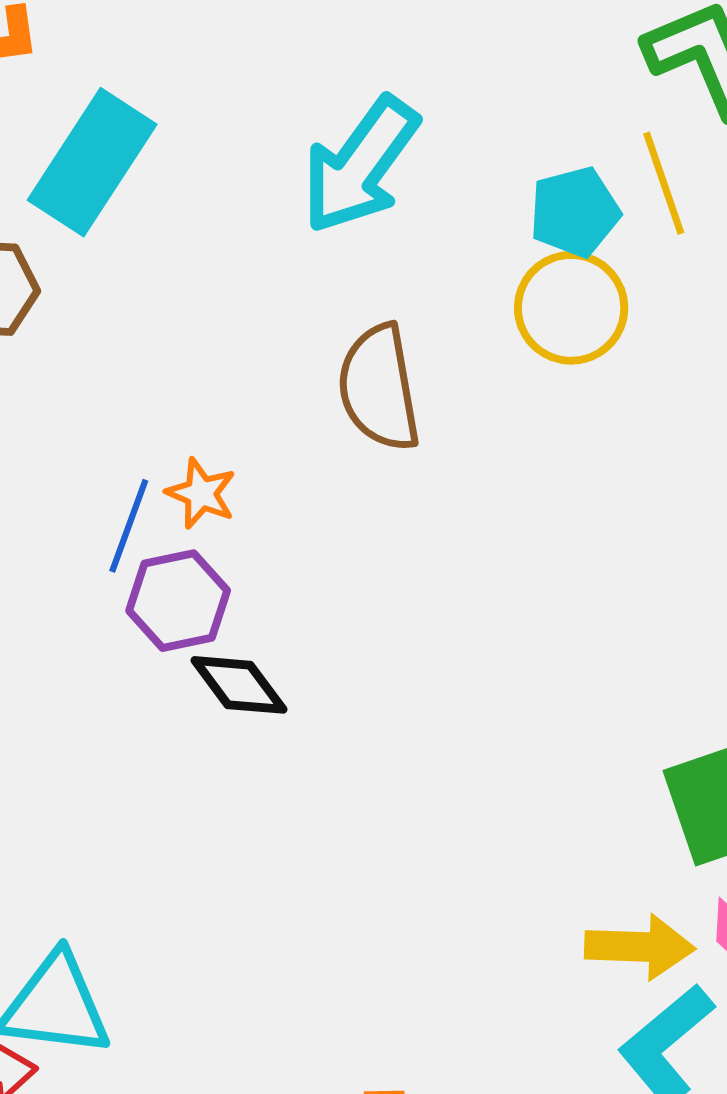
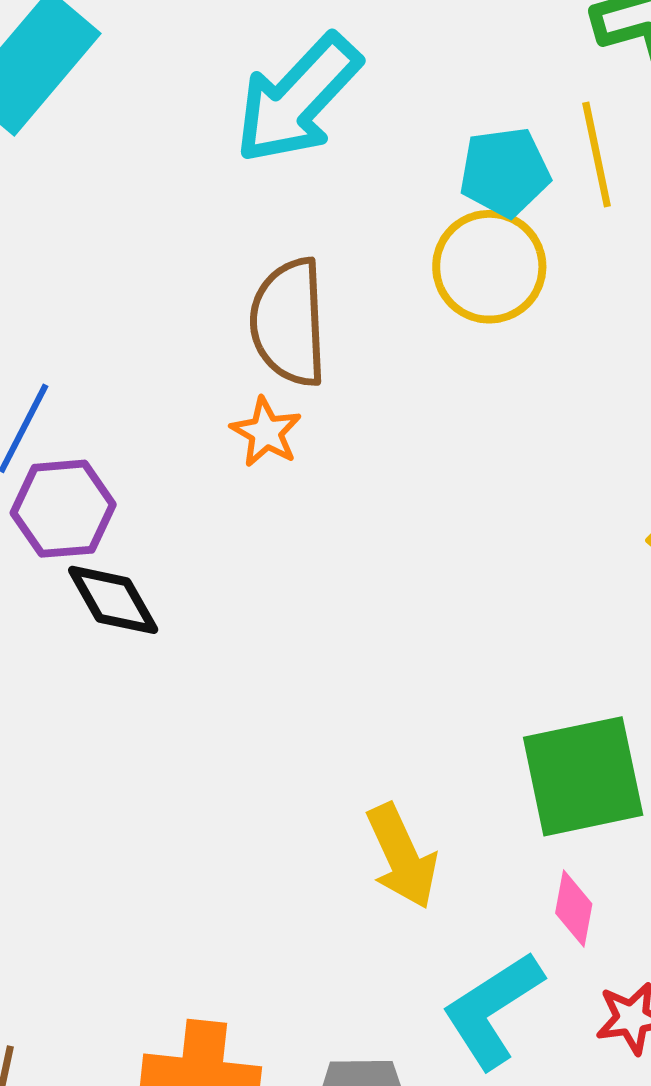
orange star: (201, 493) -> (266, 432), moved
yellow arrow: (640, 947) -> (402, 856), moved, turned 56

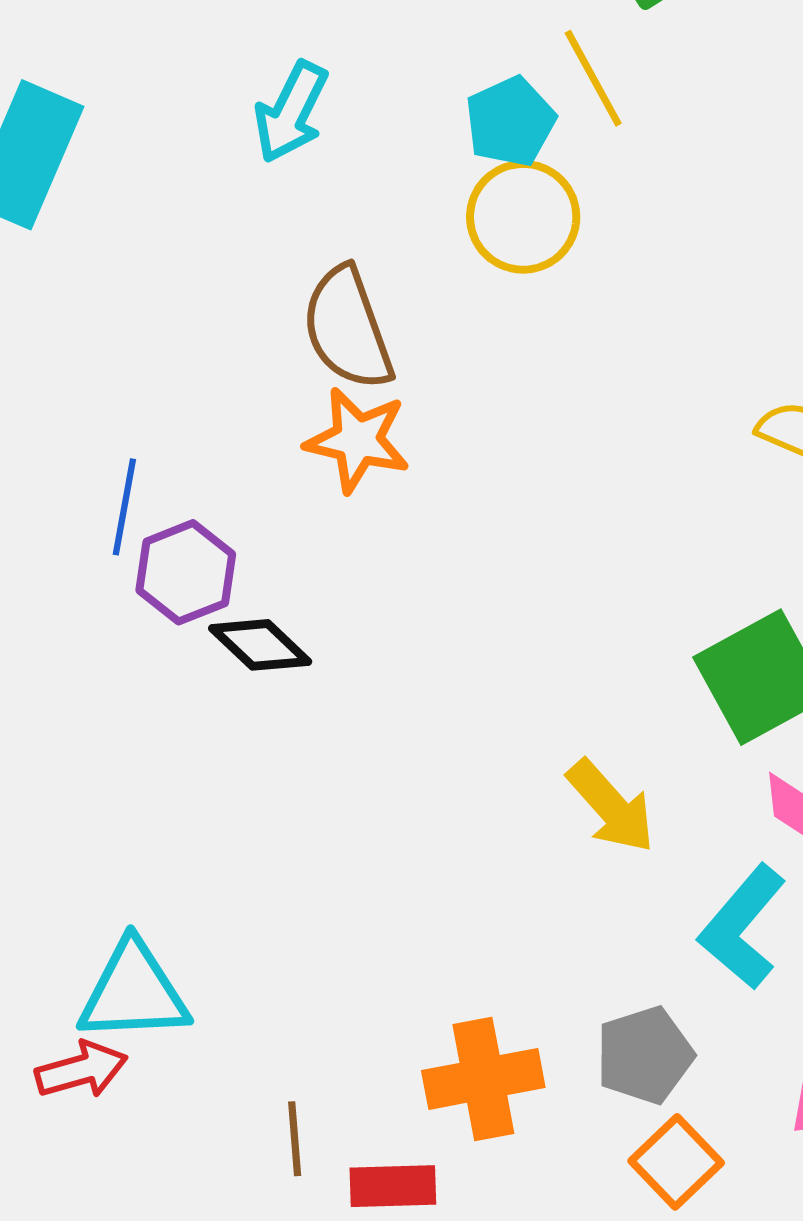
cyan arrow: (298, 99) -> (291, 112), size x0.7
orange star: (266, 432) -> (358, 440), size x1.5

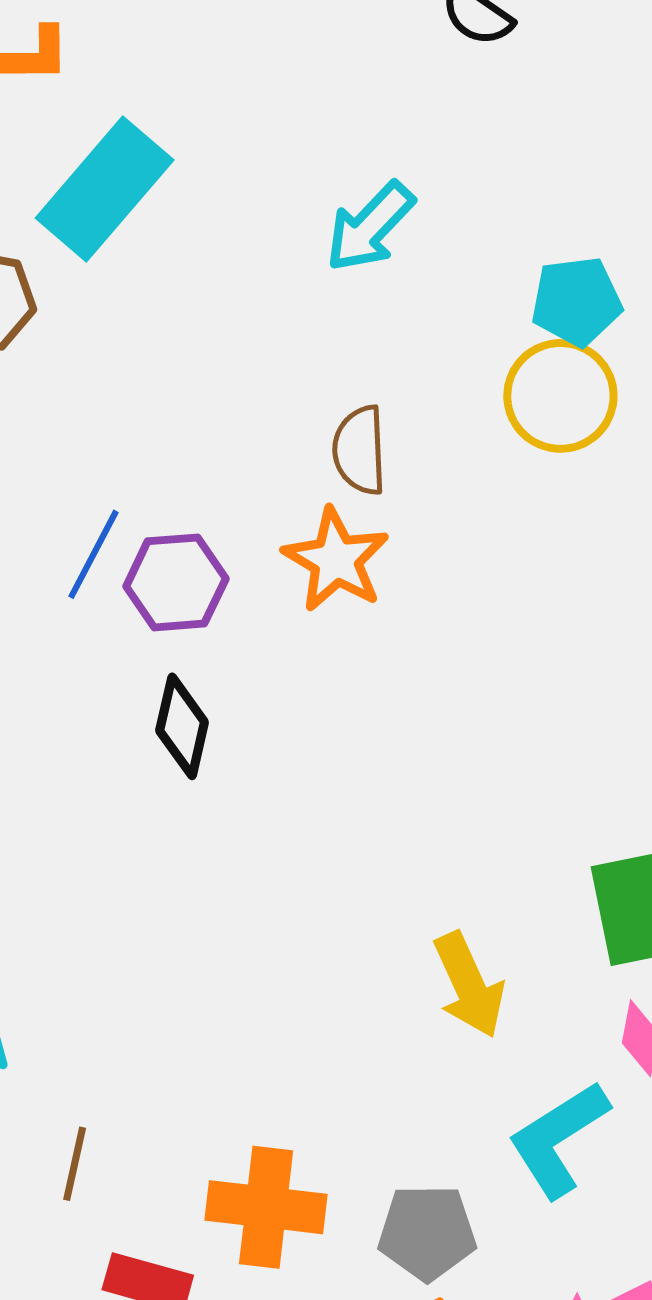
brown semicircle: (348, 328) -> (360, 450), size x0.7
purple hexagon: (186, 572) -> (176, 582), moved
black diamond: (260, 645) -> (182, 726), turned 42
brown line: (295, 1139) -> (75, 1164), moved

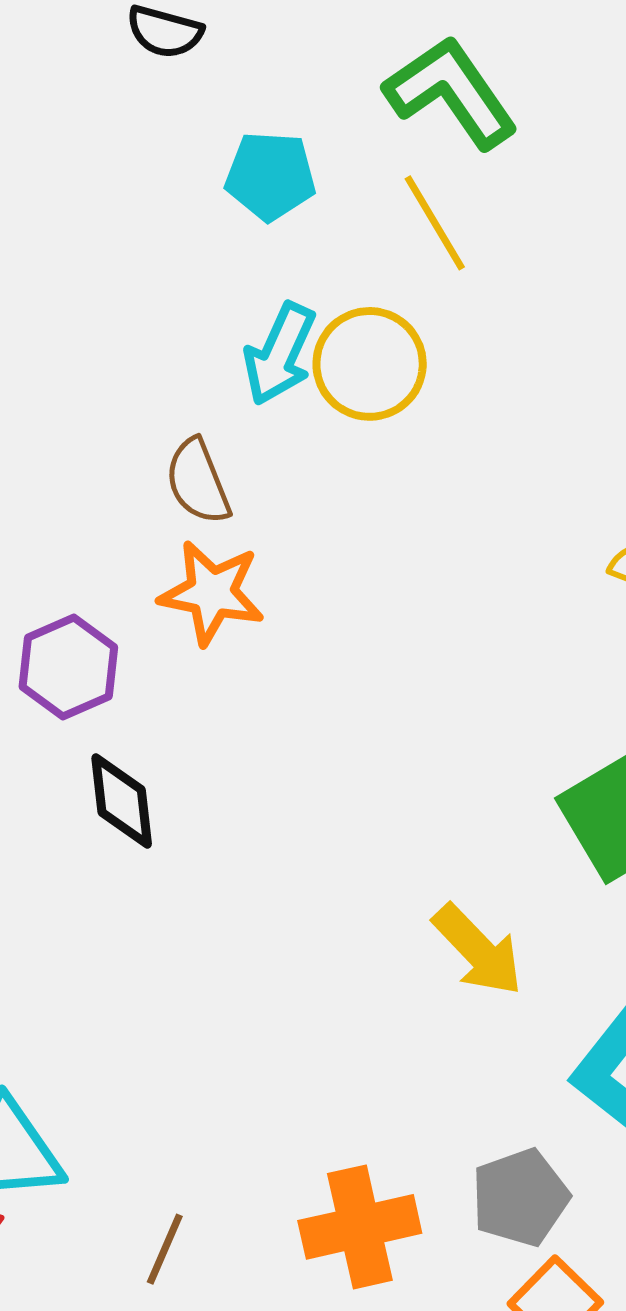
cyan arrow: (370, 227) -> (280, 354), moved
cyan pentagon: (576, 301) -> (270, 176), moved, turned 30
brown line: (75, 1164) -> (165, 1249), turned 30

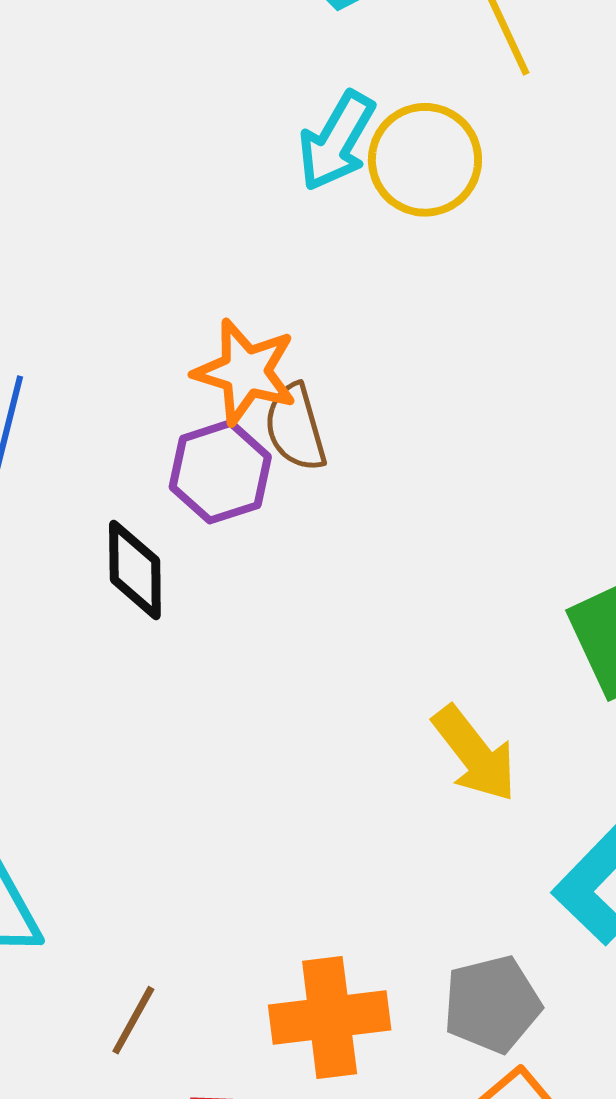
brown semicircle: (198, 482) -> (295, 427), moved
purple hexagon: (68, 667) -> (220, 472), moved

